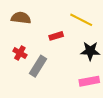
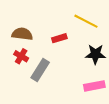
brown semicircle: (21, 18) -> (22, 34), moved

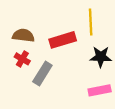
yellow line: (86, 21) -> (91, 22), turned 60
red rectangle: (59, 38) -> (63, 40), size x1.6

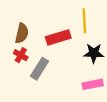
brown semicircle: (23, 35) -> (22, 33), turned 96

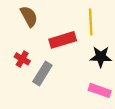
brown semicircle: (22, 33) -> (29, 16), moved, turned -42
pink rectangle: (93, 84) -> (100, 90), turned 30

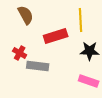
gray rectangle: (42, 74) -> (38, 66), turned 65

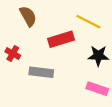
yellow line: (81, 20) -> (88, 22), turned -60
red cross: (20, 53) -> (13, 54), moved

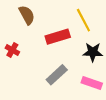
yellow line: (88, 22) -> (83, 20), turned 35
gray rectangle: (41, 72) -> (57, 75), moved, turned -50

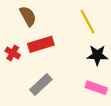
red rectangle: (58, 37) -> (41, 44), moved
gray rectangle: (57, 75) -> (41, 84), moved

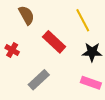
red rectangle: (41, 44) -> (54, 42), moved, turned 60

